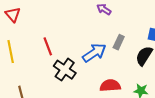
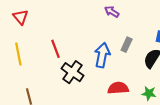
blue arrow: (94, 53) -> (102, 55), turned -45

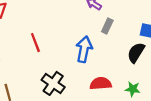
gray rectangle: (127, 45) -> (107, 26), moved
black cross: (73, 72) -> (53, 83), moved

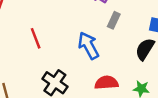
blue arrow: (84, 49) -> (88, 45), turned -40

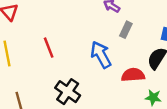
red semicircle: (106, 83) -> (133, 75), moved

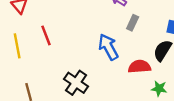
red line: (49, 48) -> (46, 35), moved

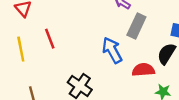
gray rectangle: (133, 23) -> (136, 26), size x1.5

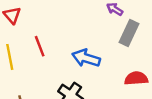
blue arrow: (112, 50) -> (86, 58), moved, turned -44

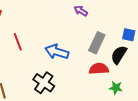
gray rectangle: (129, 33) -> (97, 43), moved

